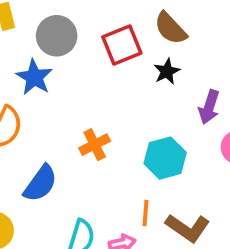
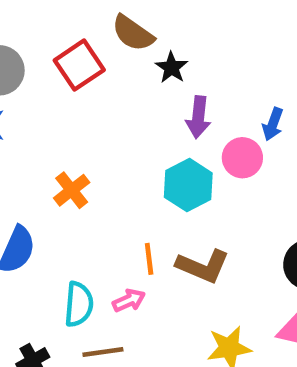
black star: (167, 71) -> (172, 68), moved
cyan hexagon: (165, 158) -> (188, 185), moved

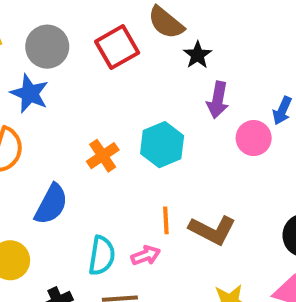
cyan hexagon: (188, 185) -> (162, 145), moved

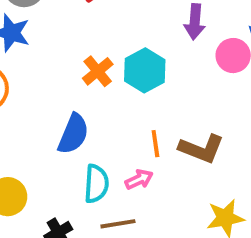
orange cross: (103, 156) -> (98, 71), moved
blue semicircle: (51, 204) -> (73, 134), moved

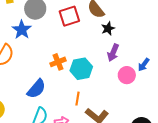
orange line: (155, 144) -> (77, 99), moved

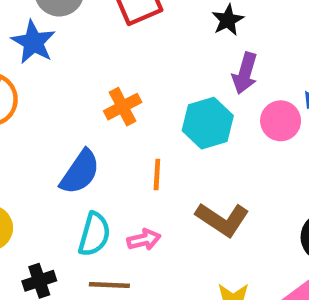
cyan hexagon: (81, 69) -> (208, 123), moved
orange line: (77, 99) -> (157, 175), moved

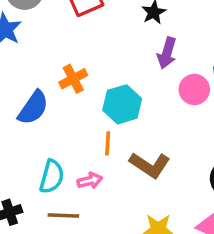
cyan hexagon: (208, 123) -> (122, 104), moved
blue semicircle: (80, 172) -> (33, 108), moved
orange line: (157, 175) -> (108, 143), moved

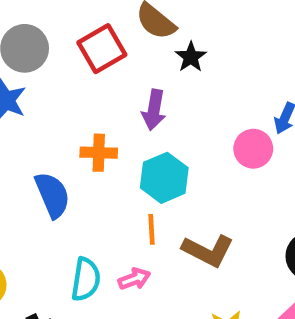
purple arrow: (167, 53) -> (154, 110), moved
orange cross: (73, 79) -> (99, 153), turned 36
blue semicircle: (33, 108) -> (52, 195), turned -51

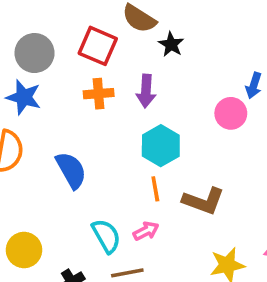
red square: (102, 49) -> (98, 46), turned -30
orange cross: (99, 153) -> (99, 94), moved
cyan semicircle: (86, 279) -> (106, 236), turned -32

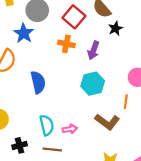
orange line: (155, 189) -> (126, 102), moved

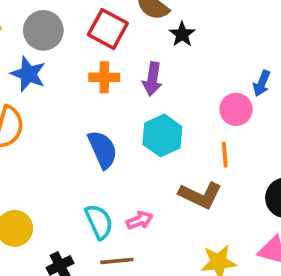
blue semicircle: (38, 82) -> (103, 149), moved

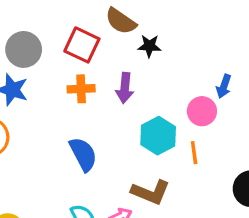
black star: (182, 34) -> (149, 46), turned -30
cyan hexagon: (162, 135) -> (158, 136), moved
brown L-shape: (200, 195) -> (151, 192), moved

